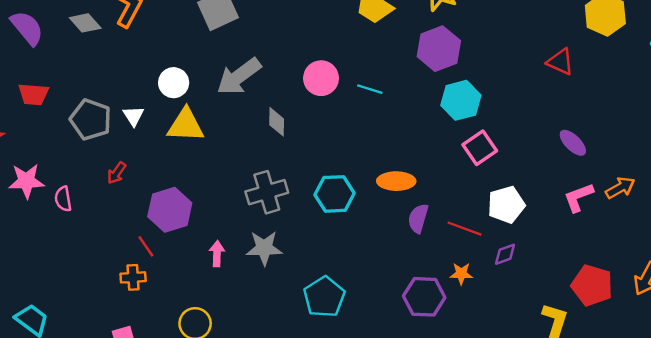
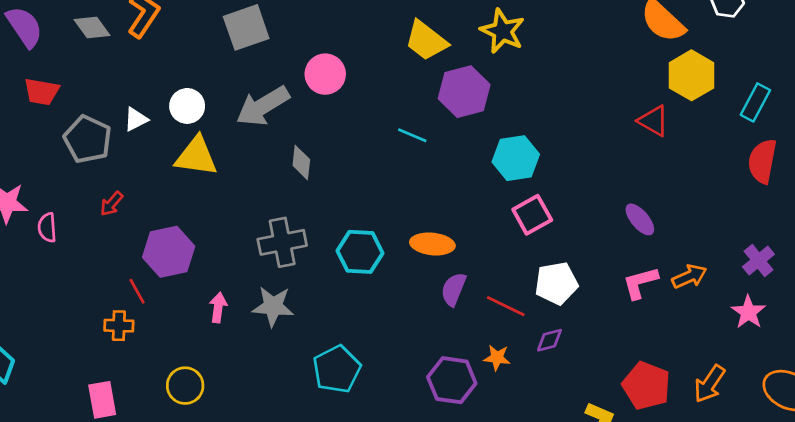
purple hexagon: (439, 49) -> (464, 92), moved
red triangle: (560, 62) -> (653, 121), moved
pink circle: (321, 78) -> (325, 74), moved
red trapezoid: (33, 94) -> (42, 92), moved
white triangle: (133, 116) -> (136, 119), moved, turned 30

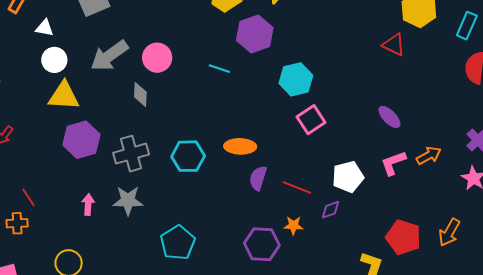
pink circle: (325, 74) -> (157, 58), moved
white triangle: (136, 119) -> (45, 28), moved, turned 42
purple hexagon: (169, 252) -> (81, 140), moved
white pentagon: (556, 283) -> (348, 177), moved

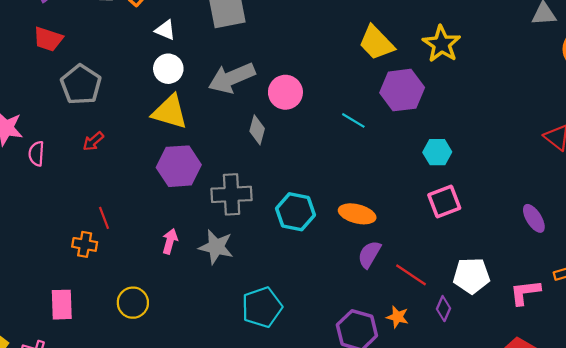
cyan hexagon: (296, 79) -> (437, 152), size x0.7
pink L-shape: (393, 163) -> (525, 292), moved
purple diamond: (331, 210) -> (444, 309), turned -60

